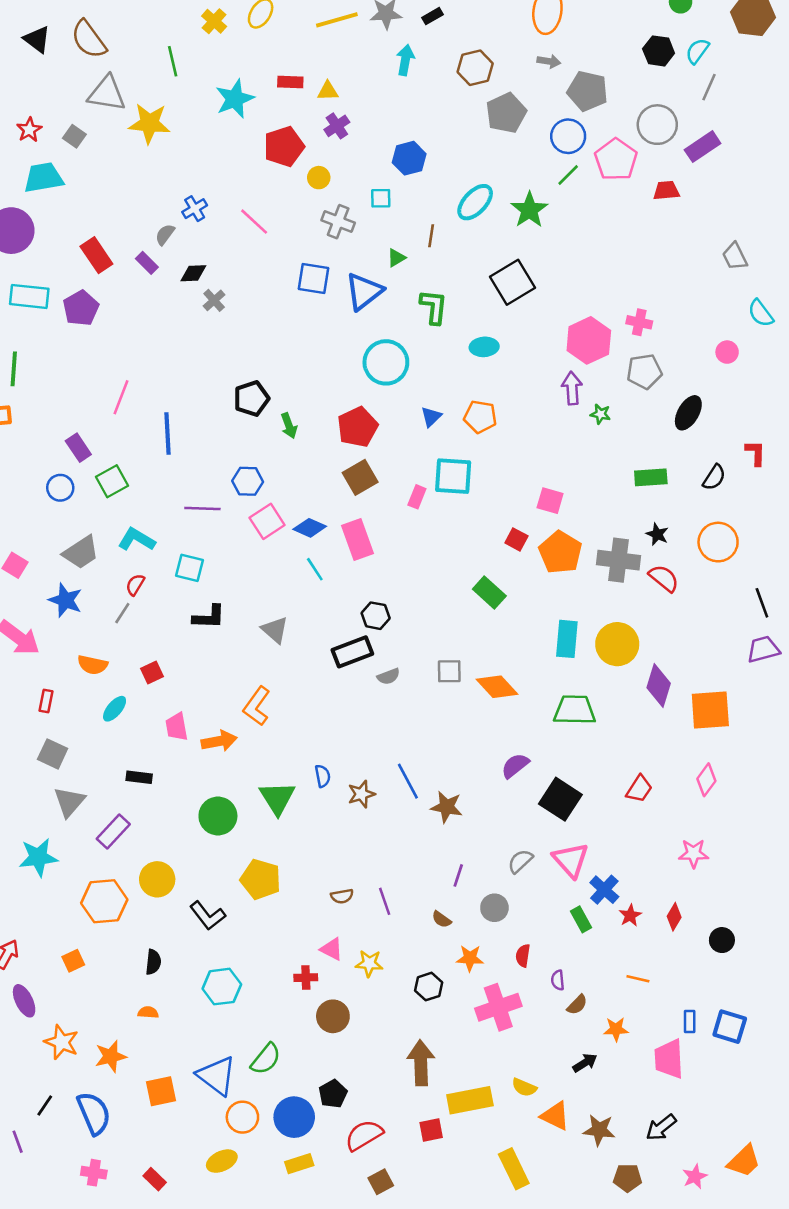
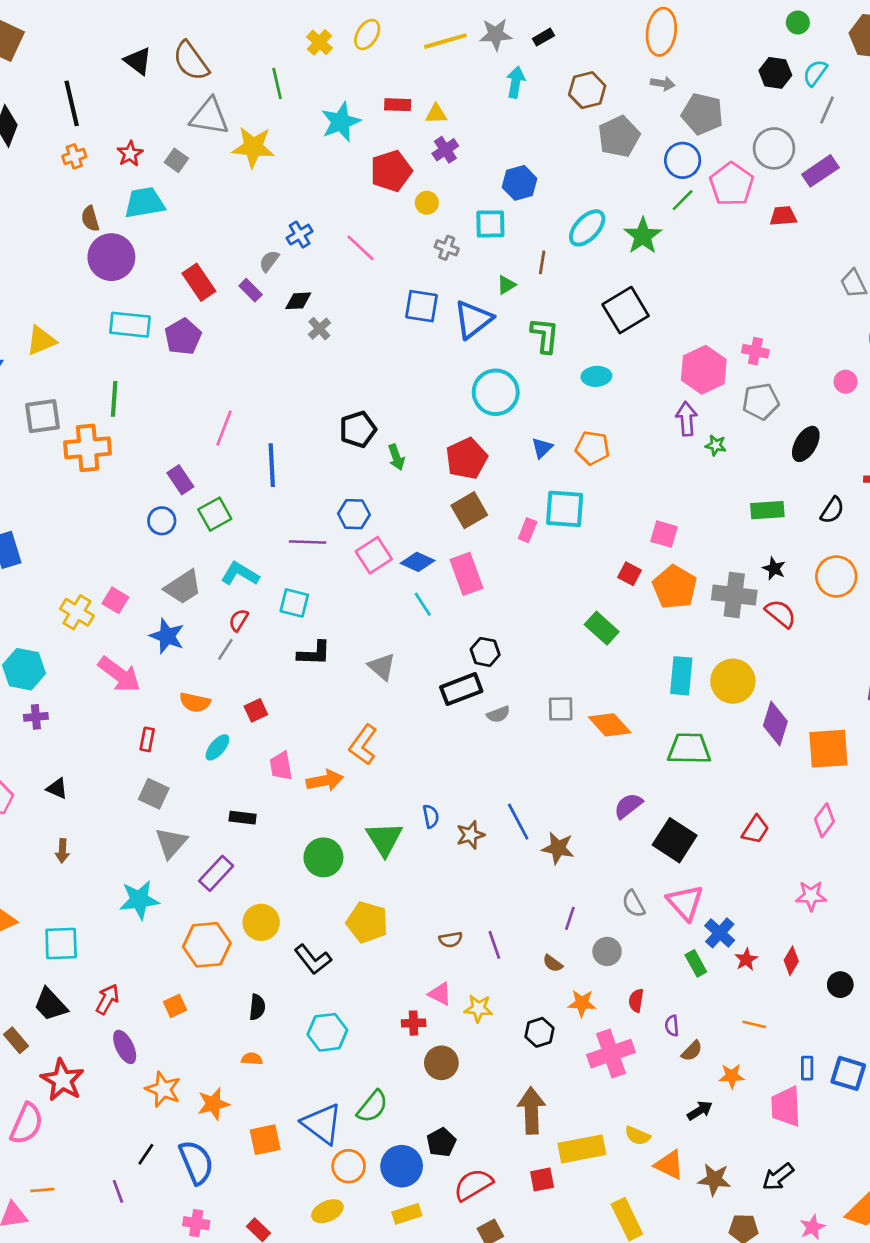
cyan square: (381, 198) -> (490, 224), size x1.4
gray cross: (338, 222) -> (447, 248), size x0.7
gray semicircle: (520, 861) -> (634, 904), turned -76

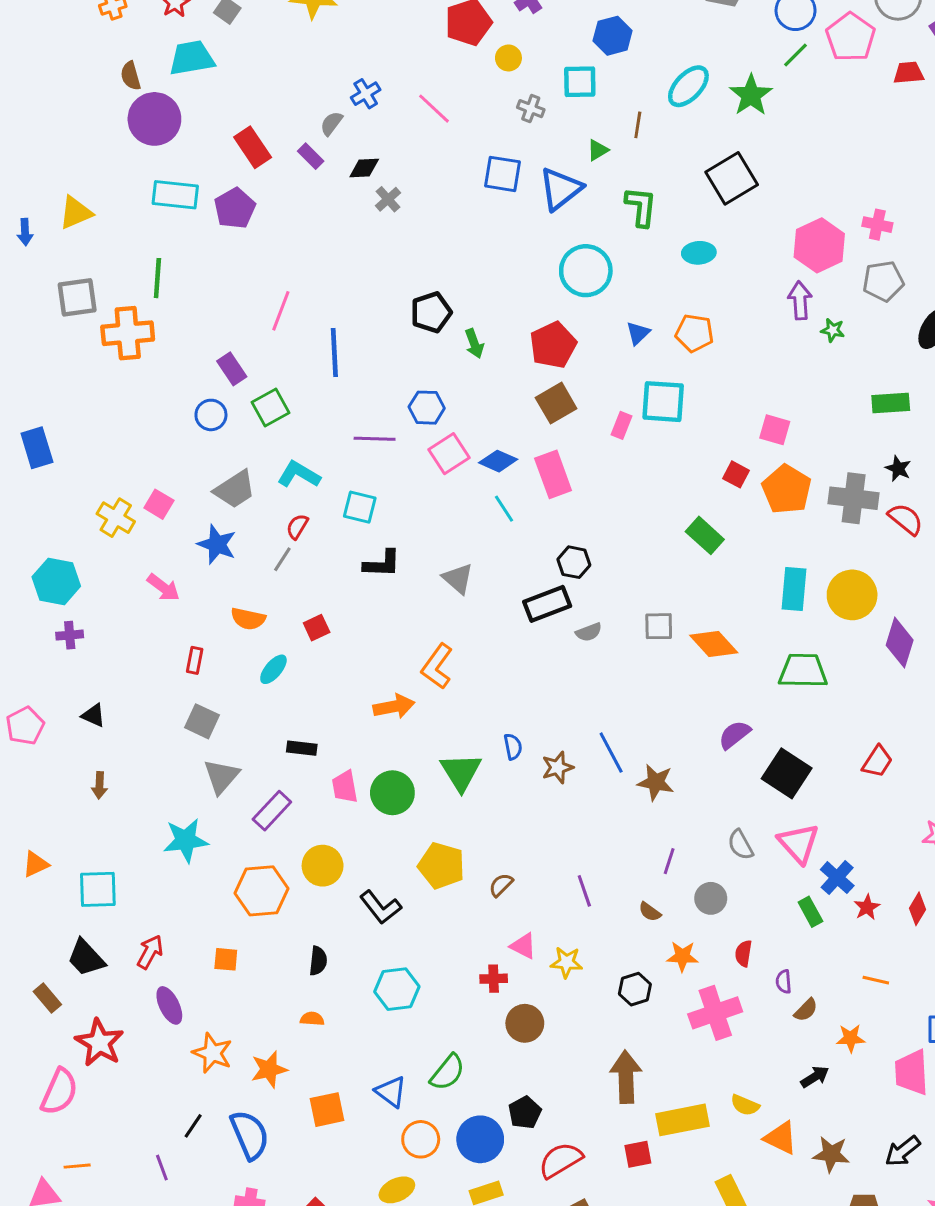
pink arrow: (119, 675) -> (163, 587), size x0.7
pink trapezoid: (281, 766) -> (345, 787), moved
brown semicircle: (451, 940) -> (501, 885), moved, turned 145
orange square: (175, 1006) -> (226, 959), turned 30
blue triangle: (322, 1124) -> (391, 1092), size x0.7

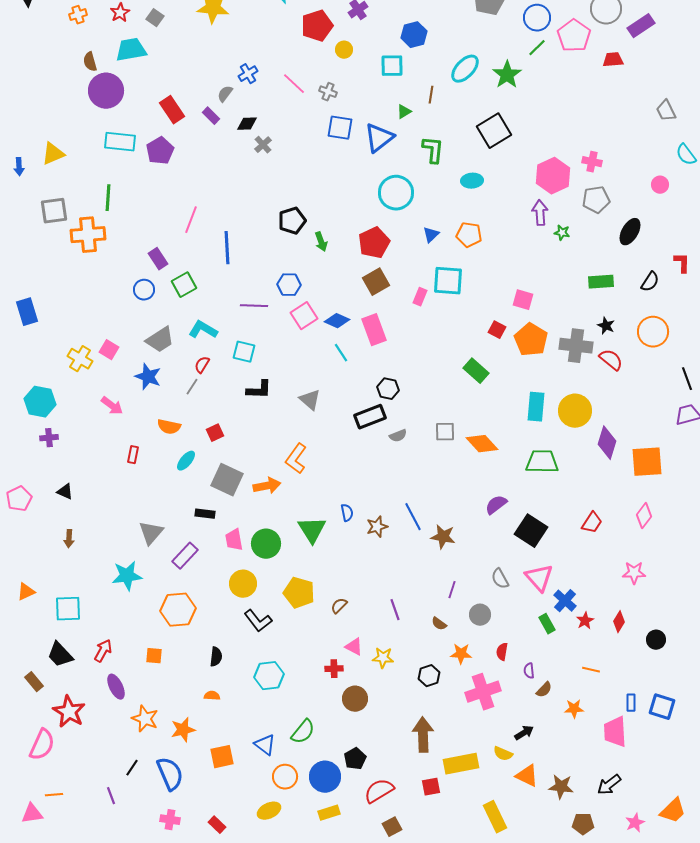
gray cross: (531, 109) -> (328, 92), moved
gray square: (202, 721) -> (227, 480), moved, size x1.4
yellow circle: (323, 866) -> (243, 584), moved
black arrow: (815, 1077) -> (524, 733), moved

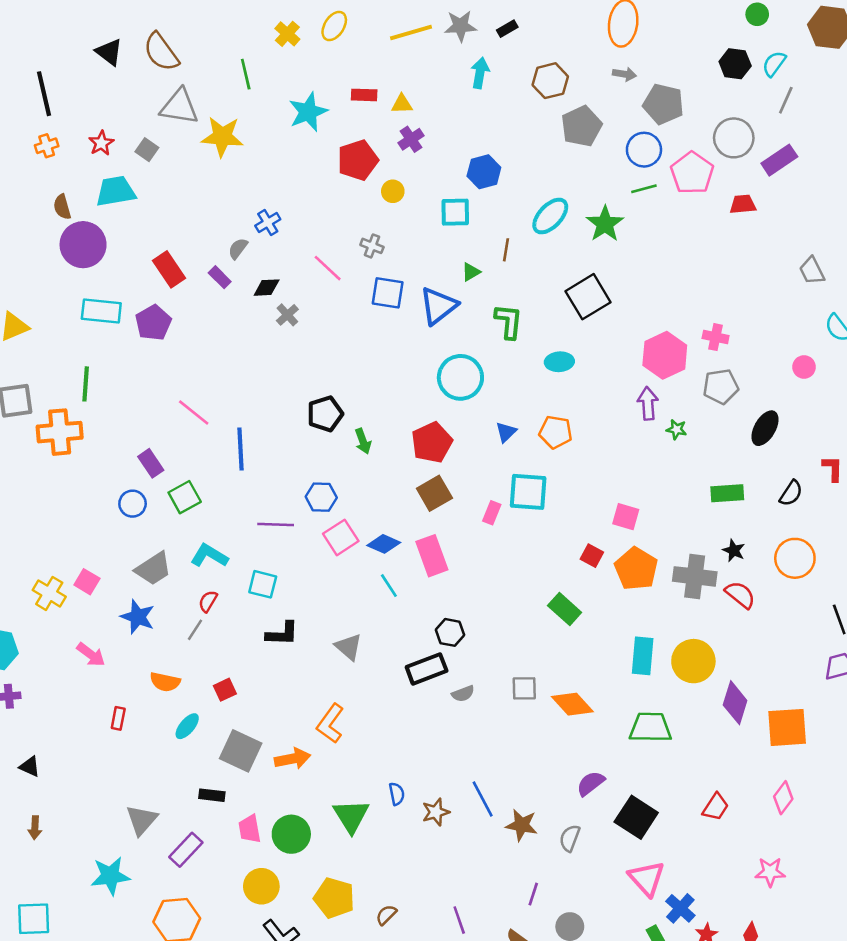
green line: (537, 48) -> (644, 189), turned 30
pink line: (294, 84) -> (328, 268), moved
pink line: (191, 220) -> (194, 413), turned -72
gray semicircle: (500, 579) -> (570, 838), moved, turned 50

